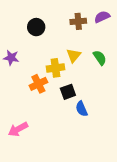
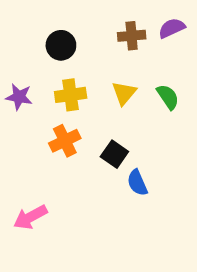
yellow cross: (55, 68) -> (71, 95), moved
black square: (68, 92) -> (114, 154), turned -35

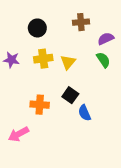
purple semicircle: (172, 28) -> (106, 39), moved
yellow triangle: (124, 93) -> (68, 62), moved
orange cross: (65, 141) -> (40, 105), moved, turned 30

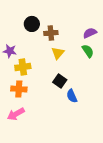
brown cross: (81, 22) -> (51, 33), moved
yellow cross: (43, 59) -> (23, 67), moved
orange cross: (40, 105) -> (19, 89), moved

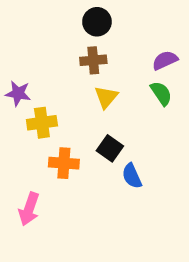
black circle: (32, 24) -> (97, 22), moved
orange cross: (19, 89) -> (64, 163), moved
pink arrow: (16, 114) -> (29, 209), turned -42

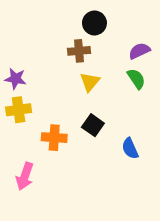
black circle: (97, 22) -> (94, 23), moved
yellow cross: (42, 123) -> (19, 110), moved
blue semicircle: (132, 176) -> (130, 148), moved

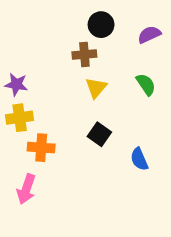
purple semicircle: (139, 51) -> (149, 35), moved
orange cross: (54, 138) -> (41, 148), moved

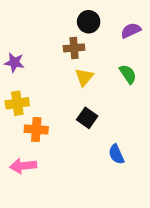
purple star: (16, 84) -> (14, 62), moved
blue semicircle: (139, 159) -> (116, 154), moved
pink arrow: (26, 189) -> (23, 166), turned 65

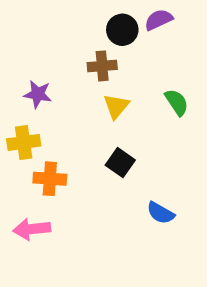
purple semicircle: (131, 30) -> (159, 20), moved
purple star: (14, 62) -> (38, 94), moved
blue semicircle: (116, 154) -> (161, 213), turned -36

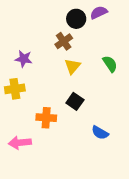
brown cross: (102, 66) -> (64, 41), turned -30
orange cross: (50, 179) -> (46, 118), moved

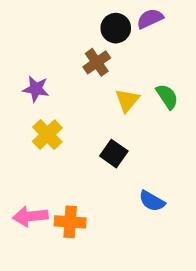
yellow triangle: (72, 66) -> (127, 100), moved
yellow cross: (15, 89) -> (47, 135), moved, turned -36
orange cross: (46, 118) -> (70, 222), moved

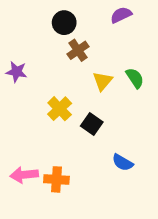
black circle: (116, 28) -> (64, 23), moved
purple star: (36, 89) -> (16, 72), moved
yellow cross: (47, 135) -> (60, 109), moved

